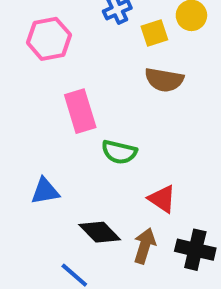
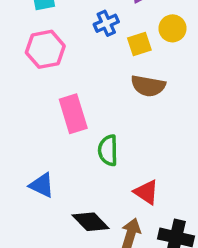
green semicircle: (119, 152) -> (108, 150), turned 76
blue triangle: (45, 191) -> (42, 185), turned 36

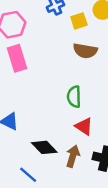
pink rectangle: (73, 114) -> (17, 58), moved
green semicircle: (108, 150) -> (74, 97), moved

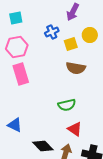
green semicircle: (74, 97) -> (67, 105), turned -102

